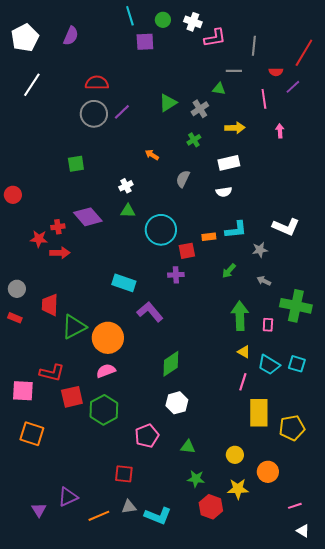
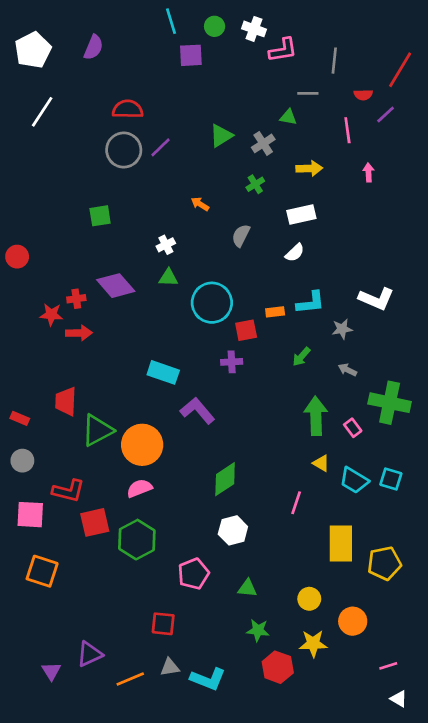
white semicircle: (224, 192) -> (295, 253), turned -35
gray circle: (17, 289) -> (22, 461), moved
pink rectangle: (268, 325) -> (353, 428), turned -40
pink line: (243, 382) -> (296, 503), moved

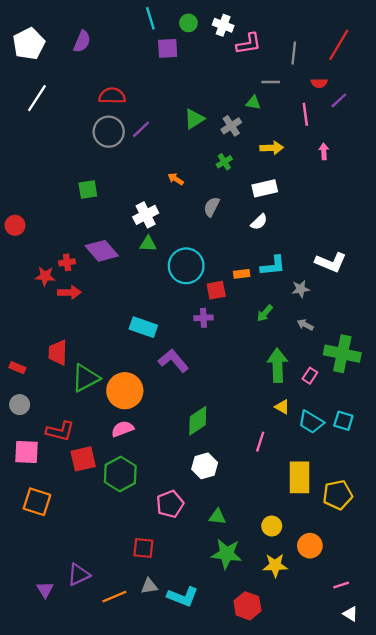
red line: (400, 70) -> (339, 45), moved
white cross: (166, 245) -> (146, 215), size x1.5
pink rectangle: (353, 428) -> (310, 376), turned 70
green star: (258, 630) -> (227, 554), size x1.5
red hexagon: (278, 667) -> (247, 606), moved

